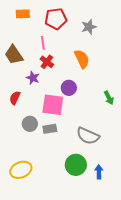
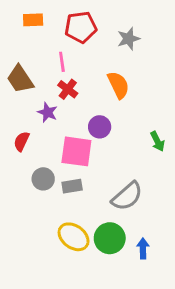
gray semicircle: (88, 136) -> (127, 196), turned -65
yellow ellipse: (21, 170) -> (74, 237), moved, turned 60

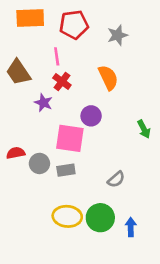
orange rectangle: (33, 20) -> (30, 18), size x1.5
red semicircle: (21, 141) -> (16, 153), moved, turned 54
gray semicircle: (127, 196) -> (116, 179), size x0.6
yellow ellipse: (74, 237) -> (67, 216), turned -32

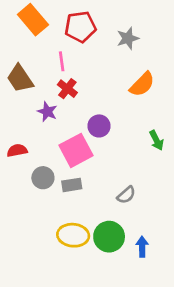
orange rectangle: (30, 18) -> (33, 20), turned 52
orange semicircle: (108, 78) -> (142, 84), moved, turned 70
pink square: (70, 138) -> (76, 150), turned -36
red semicircle: (16, 153) -> (17, 150), moved

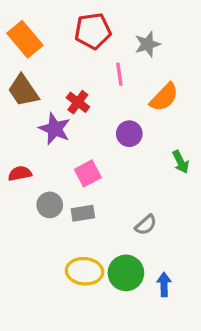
orange rectangle: (33, 20) -> (25, 39), moved
pink line: (62, 61) -> (119, 74), moved
purple star: (47, 112) -> (55, 129), size x1.4
purple circle: (99, 126) -> (129, 134), moved
pink square: (76, 150) -> (88, 173), size x0.7

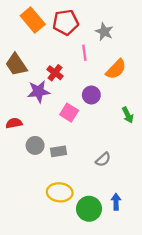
orange rectangle: (25, 39) -> (33, 20), moved
gray star: (147, 44) -> (104, 32), turned -30
purple star: (55, 129) -> (39, 91), turned -30
pink square: (88, 173) -> (69, 113), moved, turned -30
green circle: (126, 273) -> (89, 209), moved

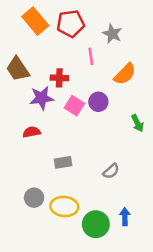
red cross: (55, 73) -> (59, 78), turned -35
pink square: (69, 113) -> (74, 106), moved
red semicircle: (14, 123) -> (32, 132), moved
gray circle: (35, 145) -> (34, 198), moved

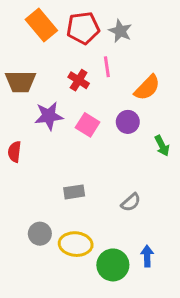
gray star: (112, 34) -> (120, 31), moved
brown trapezoid: (18, 69) -> (20, 82), turned -56
red cross: (59, 78) -> (79, 80), moved, turned 30
purple circle: (98, 102) -> (128, 122), moved
red semicircle: (32, 132) -> (15, 152), moved, turned -72

